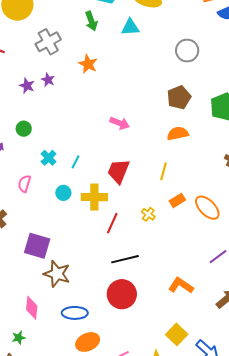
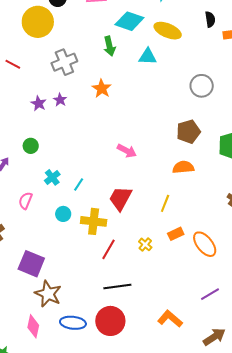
pink diamond: (32, 308) -> (33, 326), moved
blue ellipse: (75, 313) -> (73, 323), moved

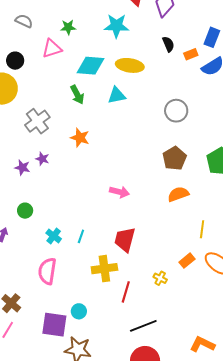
pink semicircle: (25, 201) -> (47, 271), moved, size x1.5
yellow line: (165, 203) -> (202, 229), moved
cyan circle: (63, 214) -> (79, 311), moved

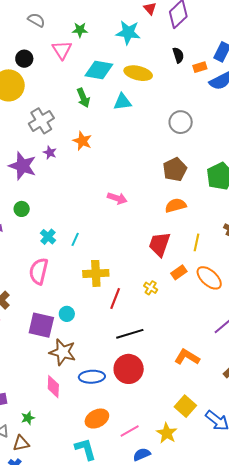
pink triangle: (52, 49) -> (62, 50), turned -50
purple star: (42, 159) -> (50, 153), moved
purple star: (22, 168) -> (23, 166), size x1.8
red trapezoid: (125, 240) -> (159, 244), moved

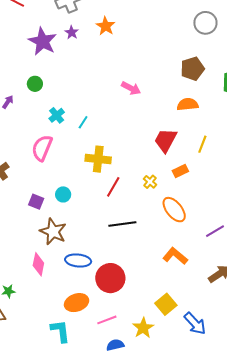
orange ellipse: (209, 278) -> (174, 210), moved
purple square: (41, 325) -> (36, 202), size x0.6
red circle: (129, 369) -> (110, 278), moved

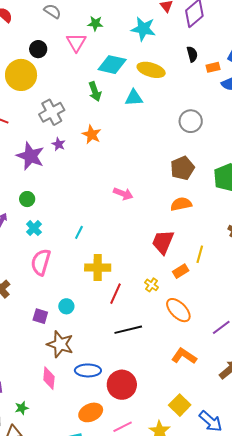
cyan cross: (57, 115) -> (34, 228), moved
yellow line: (202, 144) -> (200, 254), moved

